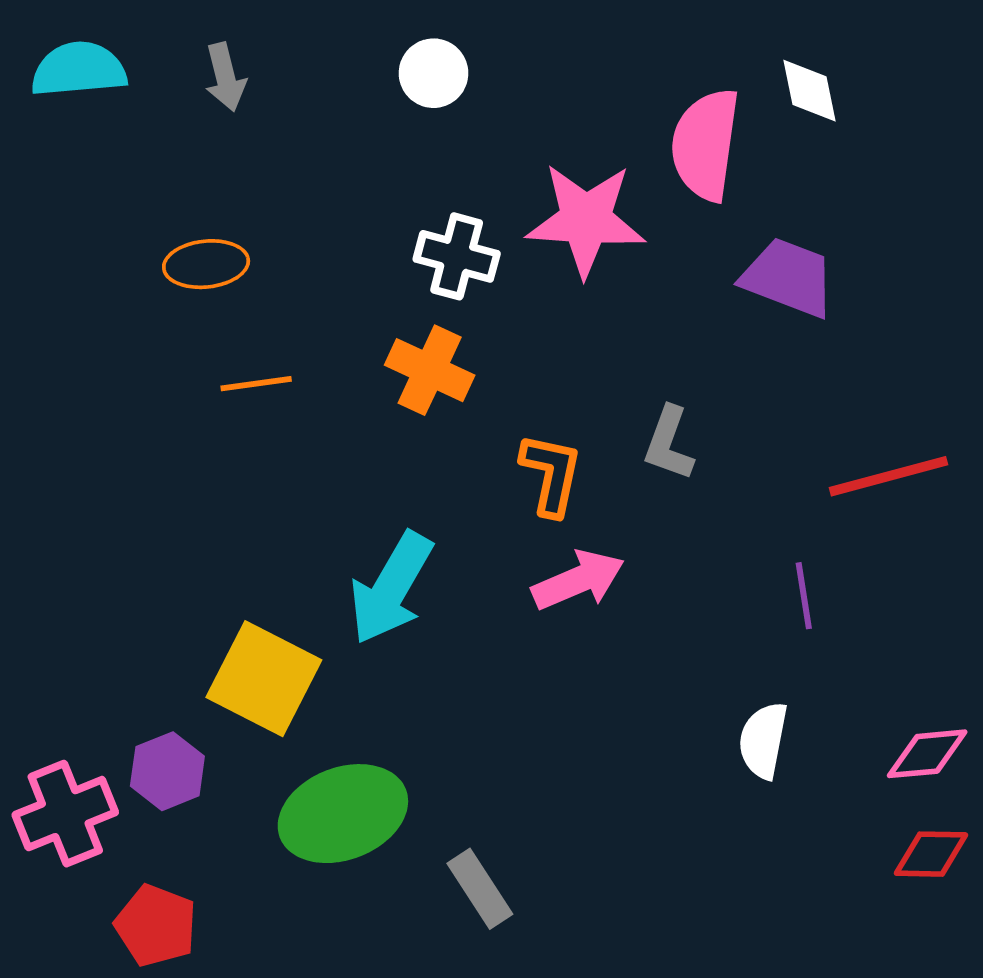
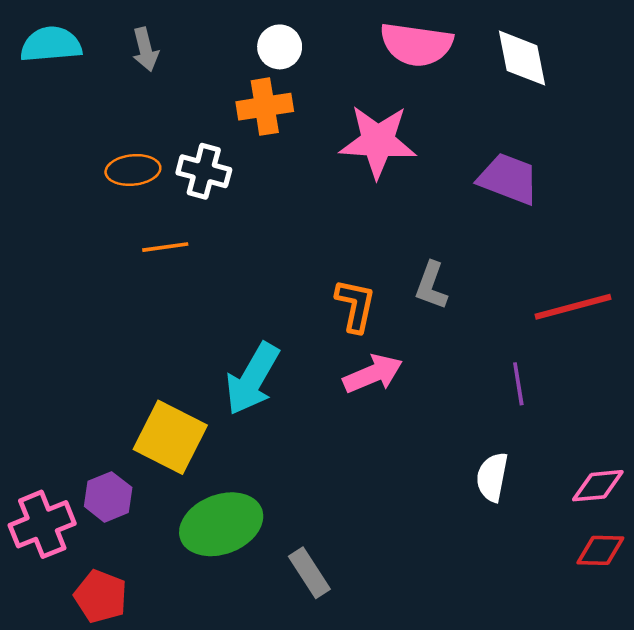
white diamond: (810, 91) -> (522, 58), size x1.4
pink semicircle: (705, 145) -> (416, 44), moved, turned -90
white cross: (457, 256) -> (204, 171), moved
orange cross: (430, 370) -> (265, 107), moved, turned -34

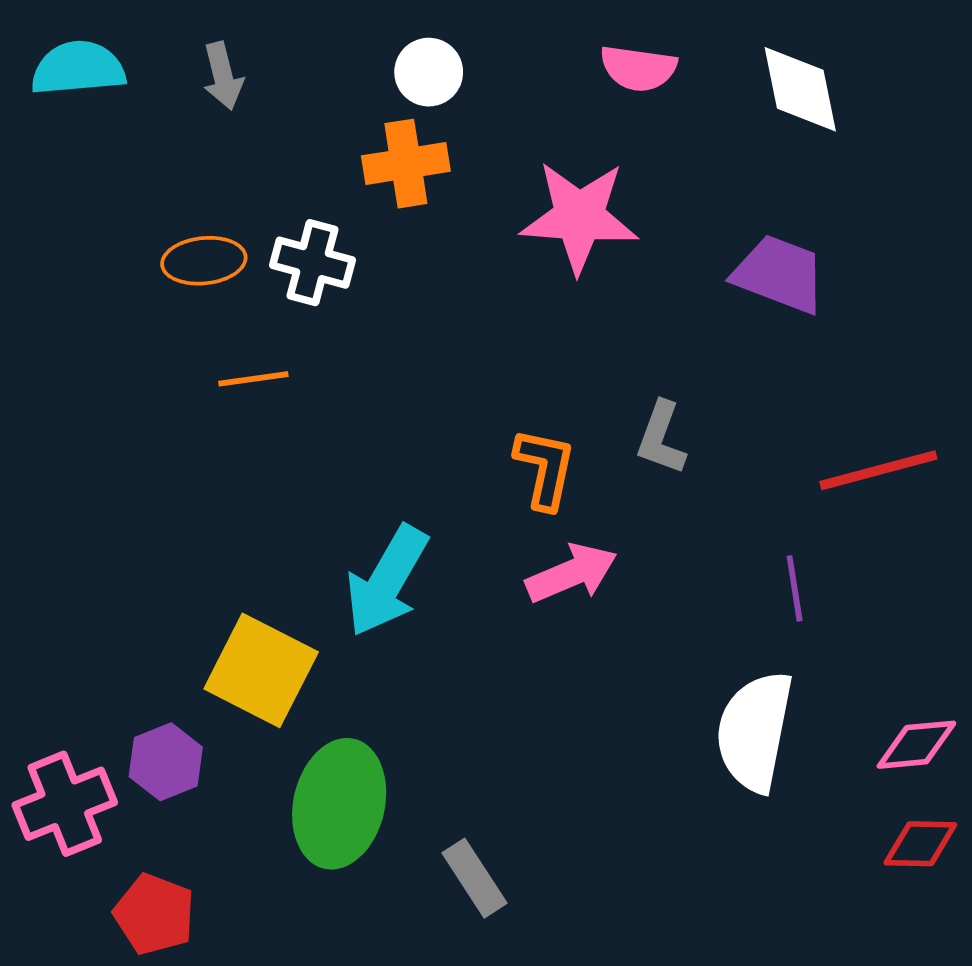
pink semicircle: (416, 44) -> (638, 68), size x0.7
white semicircle: (492, 477) -> (755, 731), size x1.6
green ellipse: (221, 524) -> (339, 804), turned -56

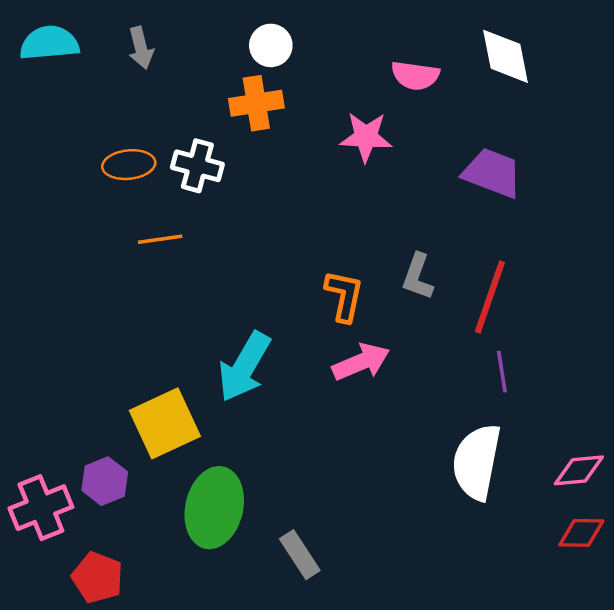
pink semicircle: (638, 68) -> (415, 76), moved
pink star: (579, 217) -> (366, 137), size x0.7
red line: (878, 470) -> (490, 297), moved, turned -56
yellow square: (261, 670) -> (165, 423), turned 38

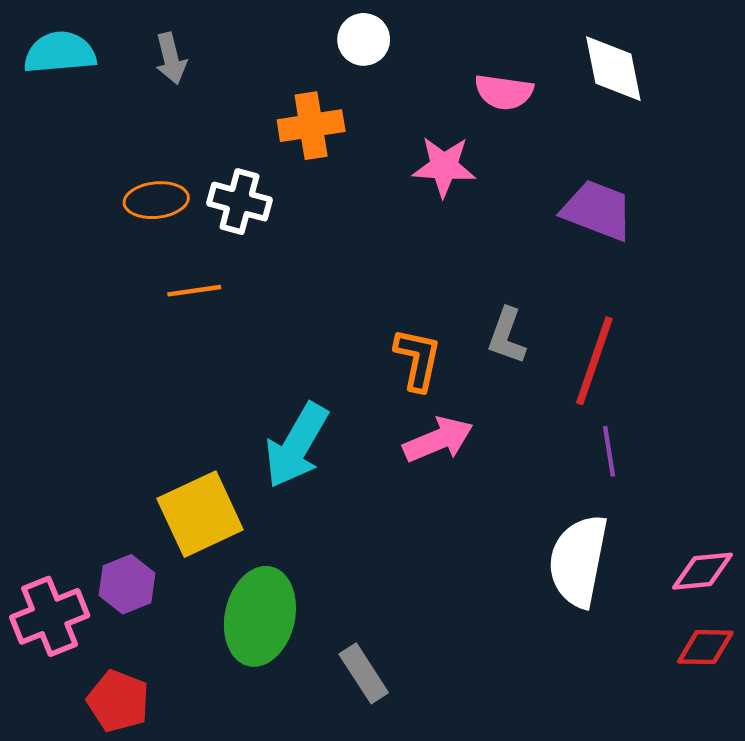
white circle: (271, 45) -> (364, 39), moved

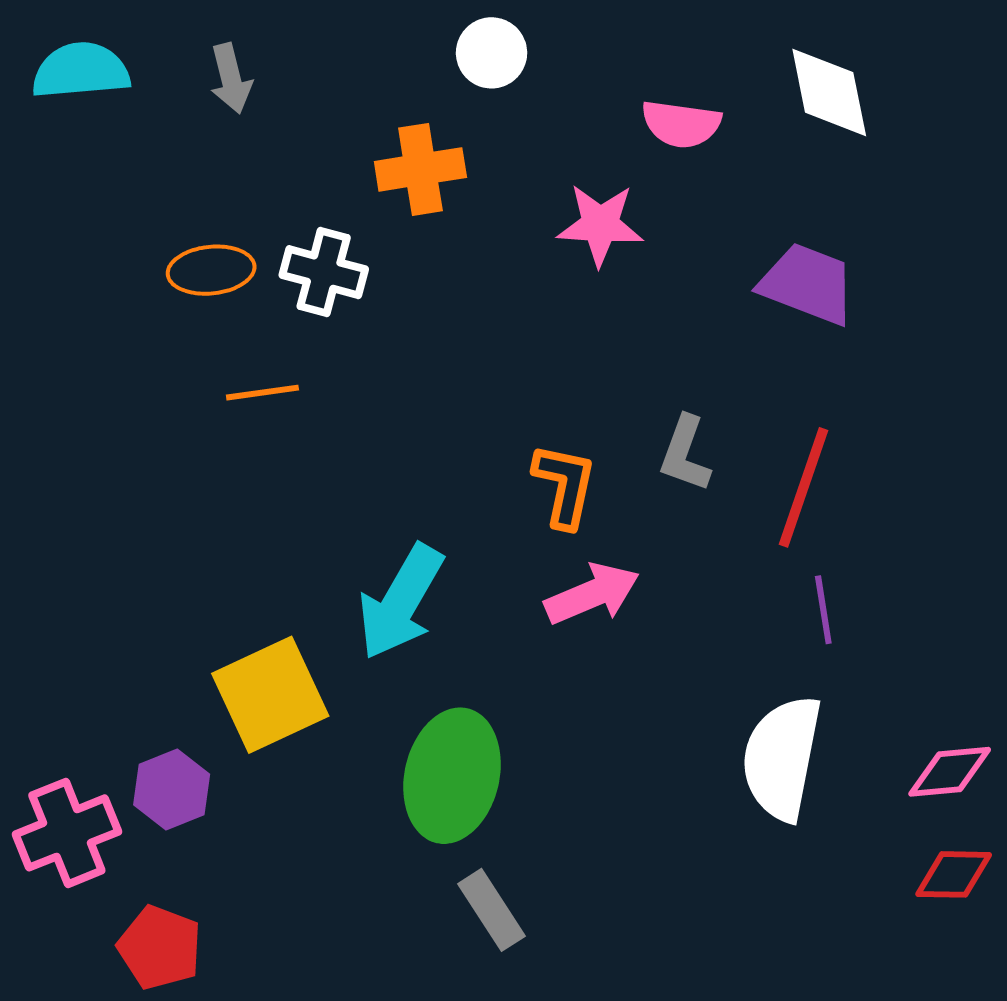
green ellipse: (260, 616) -> (452, 776), moved

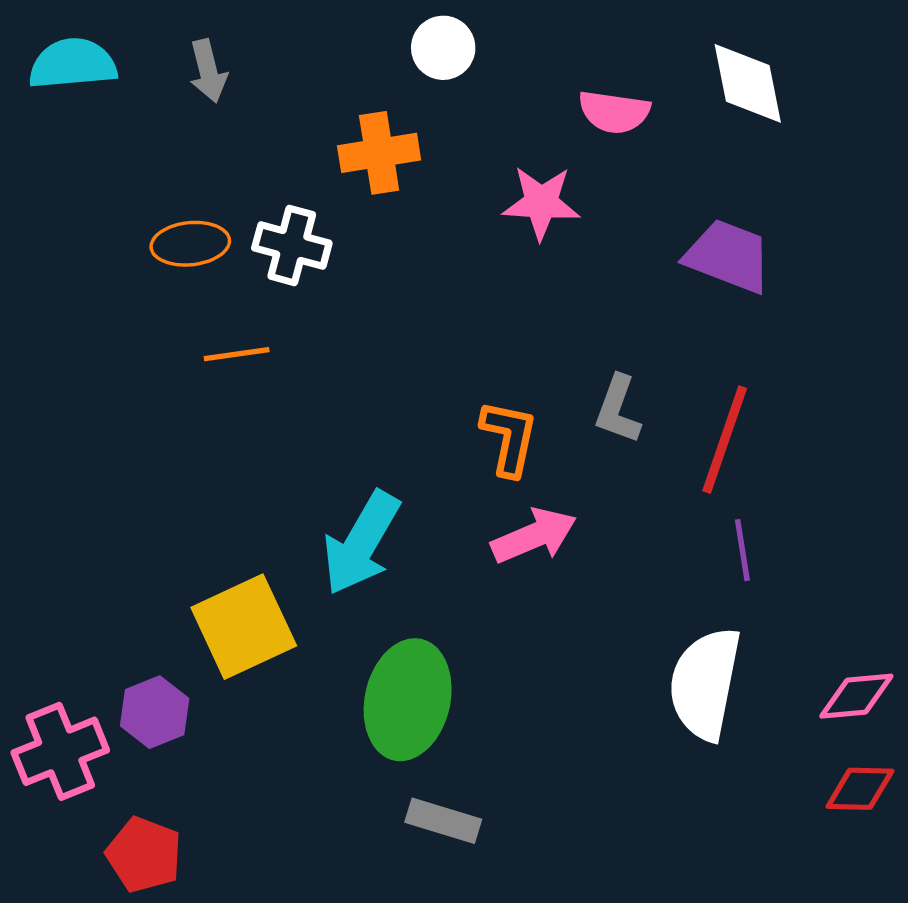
gray rectangle: (492, 910) -> (443, 821), turned -40

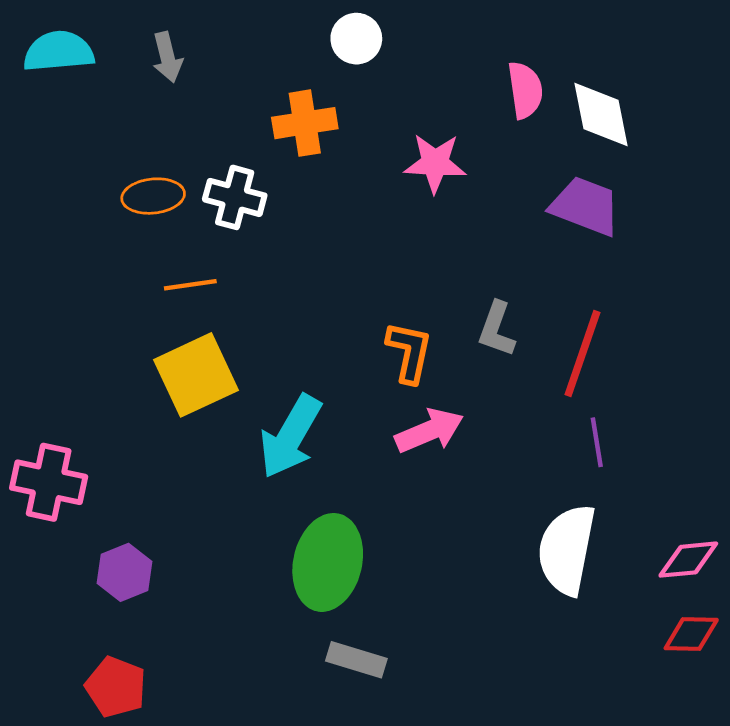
white diamond: (748, 83) -> (601, 114), moved
pink semicircle: (614, 112) -> (525, 90), moved, turned -106
yellow square: (244, 627) -> (196, 375), moved
pink cross: (60, 751) -> (49, 482), moved, turned 34

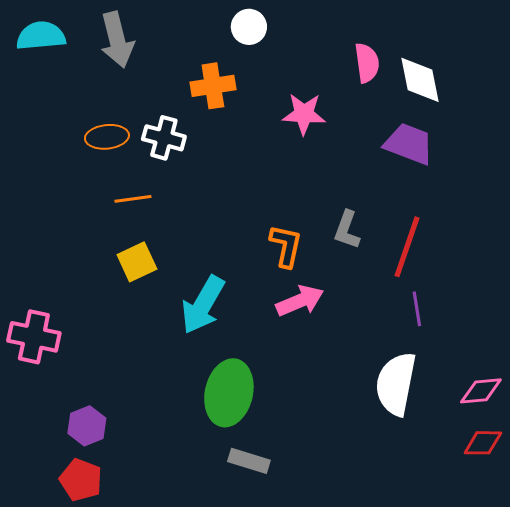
gray arrow: (167, 57) -> (117, 40), size x1.6
yellow square: (196, 375) -> (137, 262), size x0.7
purple hexagon: (124, 572) -> (87, 426), moved

